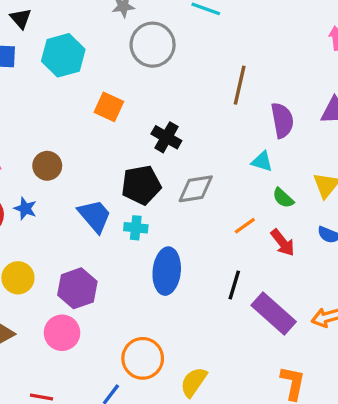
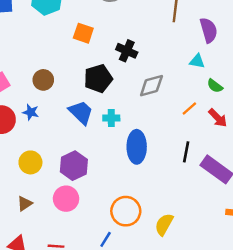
black pentagon: (141, 185) -> (98, 79), moved

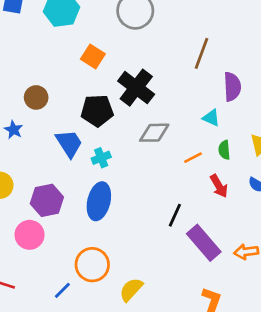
black cross: (127, 51) -> (136, 88), size x1.5
green semicircle: (215, 86) -> (224, 150), turned 35
orange line: (189, 108) -> (193, 158), moved
cyan cross: (111, 118) -> (101, 158), turned -35
blue ellipse: (137, 147) -> (99, 201), moved

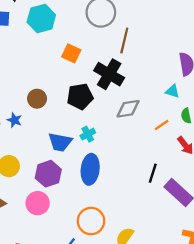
brown line: (202, 53) -> (124, 40), moved
brown circle: (36, 97) -> (37, 99), moved
blue trapezoid: (69, 143) -> (60, 142), moved, turned 140

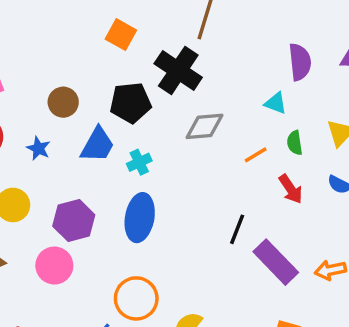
blue star: (14, 120) -> (38, 148), moved
blue trapezoid: (60, 142) -> (98, 145), moved, turned -75

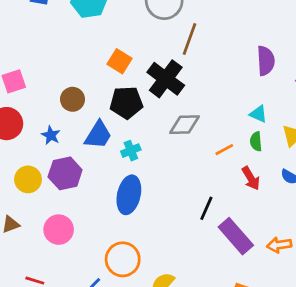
orange square: (121, 35) -> (120, 61), moved
purple semicircle: (300, 62) -> (266, 61), moved
cyan triangle: (276, 103) -> (258, 114), moved
purple hexagon: (74, 221) -> (65, 173), moved

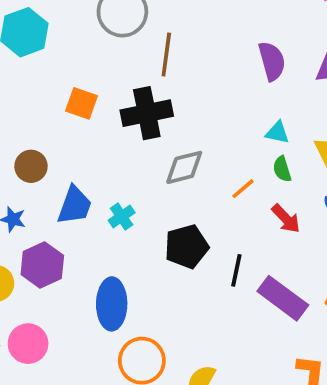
black cross: (166, 79) -> (147, 113), turned -36
black pentagon: (126, 103) -> (187, 247), moved
blue ellipse: (129, 195) -> (112, 304), moved
pink circle: (59, 230) -> (28, 344), moved

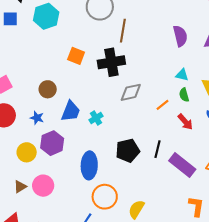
black pentagon: (187, 247) -> (128, 151), moved

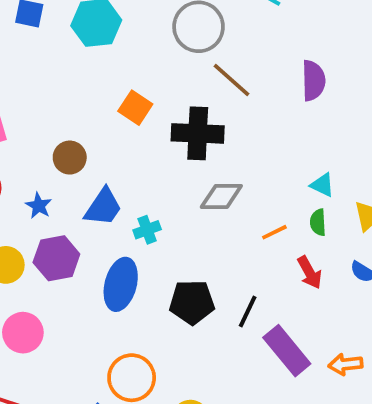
brown line: (123, 31) -> (231, 80), turned -70
purple semicircle: (180, 36) -> (313, 81), moved
blue ellipse: (89, 165) -> (121, 284), moved

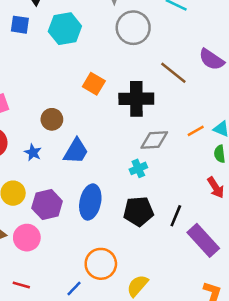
brown line: (231, 80) -> (173, 73), moved
purple semicircle: (313, 81) -> (212, 59), turned 128
cyan cross: (147, 230) -> (138, 168), moved
orange line: (274, 232) -> (196, 131), moved
purple hexagon: (56, 258) -> (47, 205), moved

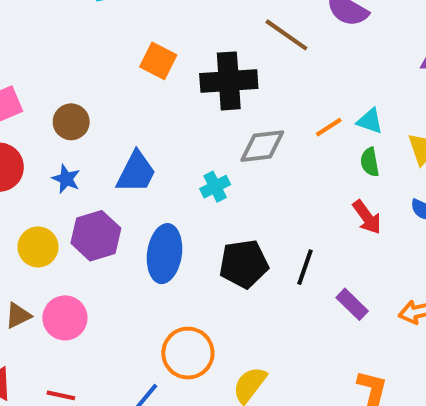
brown circle: (52, 119) -> (71, 122), moved
cyan cross: (138, 168) -> (215, 187), moved
purple hexagon: (47, 205) -> (96, 236), moved
purple rectangle: (203, 240) -> (352, 304), size x0.6

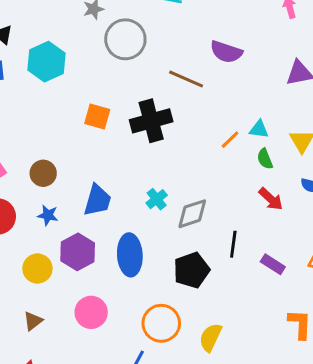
gray diamond: (262, 146) -> (192, 214), moved
black pentagon: (244, 264) -> (191, 270), moved
pink circle: (65, 318) -> (91, 312), moved

